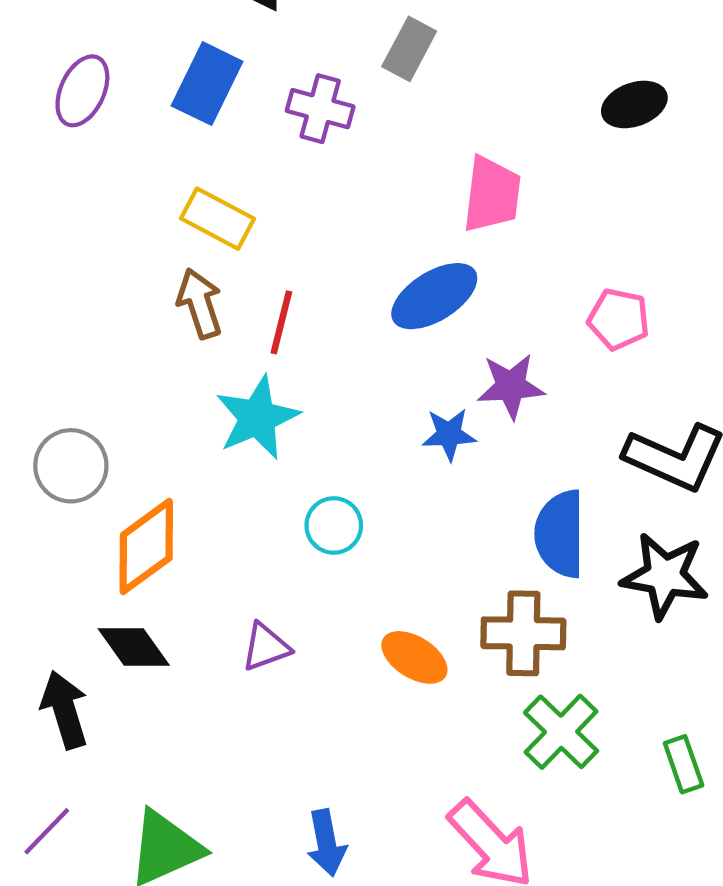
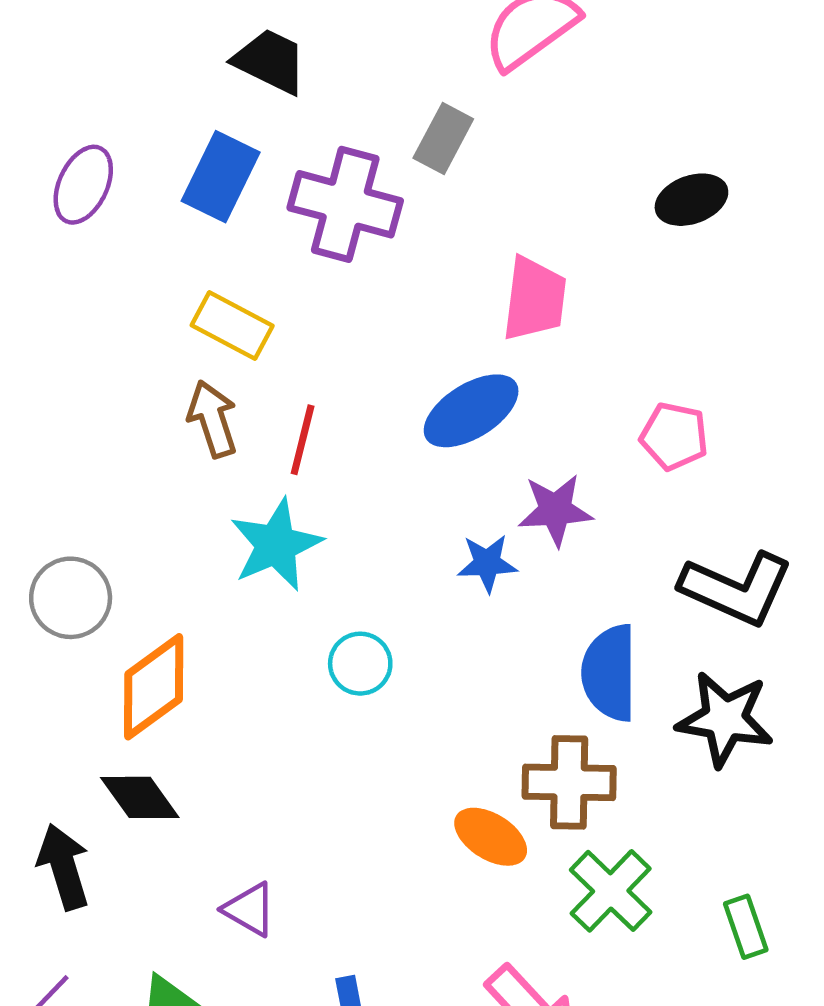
purple cross: (320, 109) -> (345, 204), size x1.5
purple triangle: (266, 647) -> (249, 909), moved, turned 50
orange ellipse: (414, 657) -> (491, 837), moved

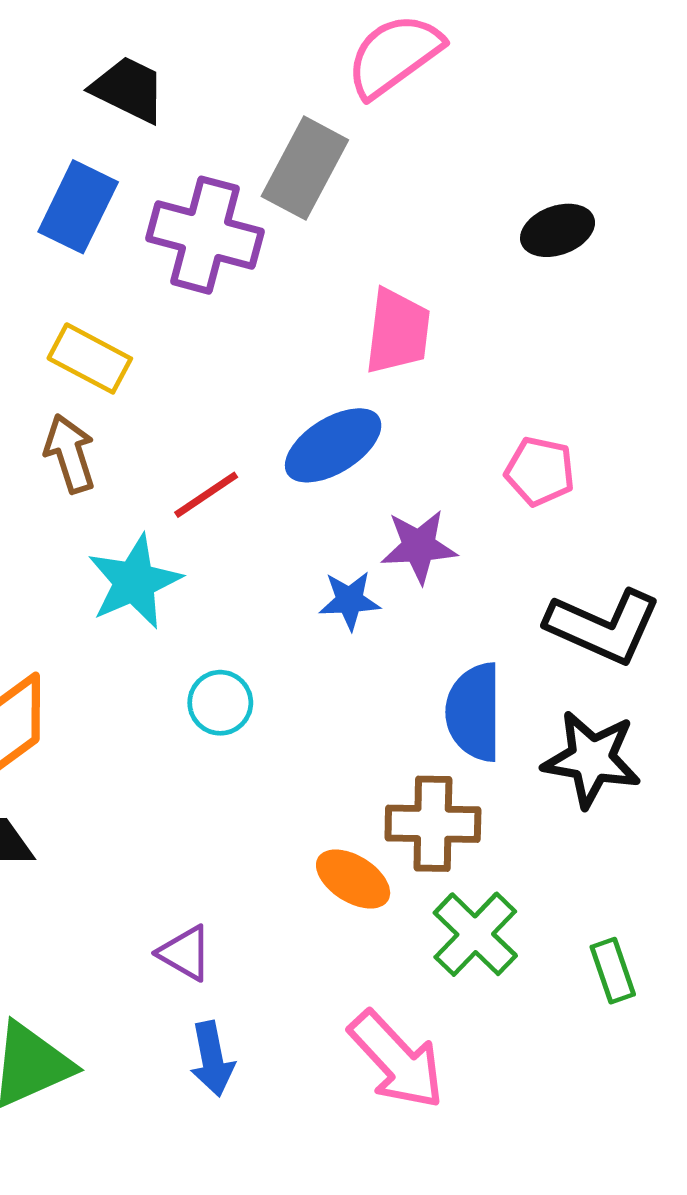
gray rectangle: (443, 138) -> (305, 168), size x1.4
red line: (303, 440) -> (206, 495), moved, turned 42
purple triangle: (249, 909) -> (185, 953), moved

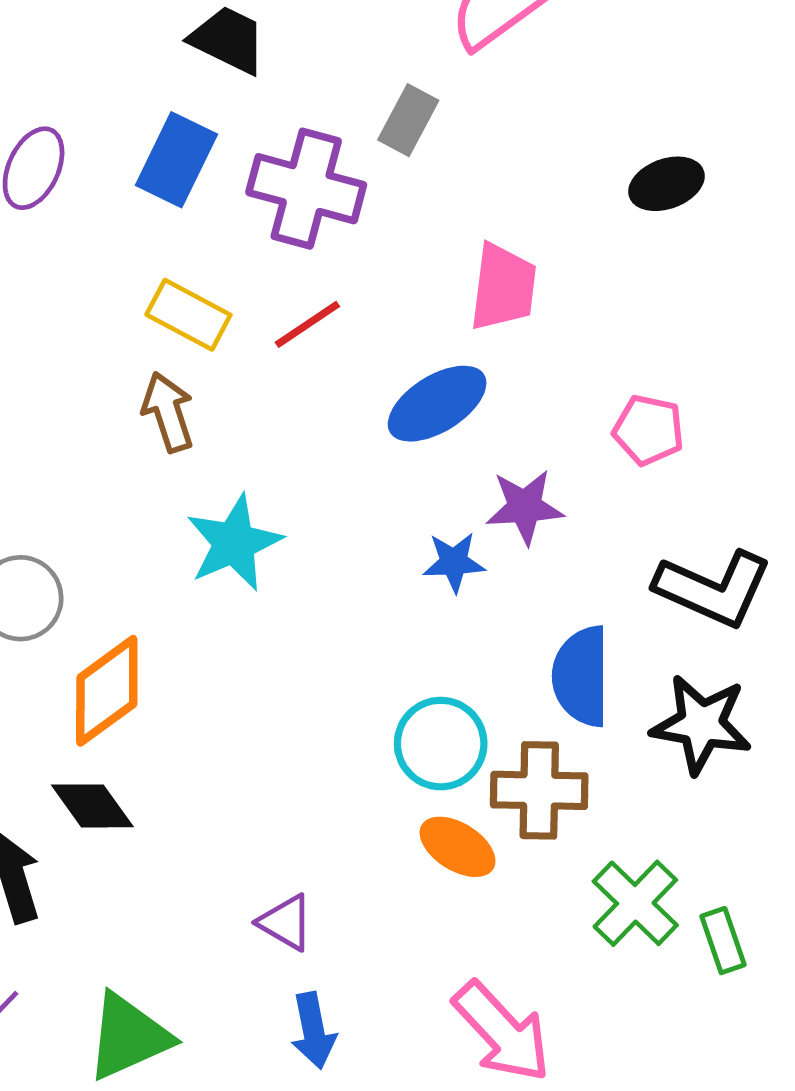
gray rectangle: (305, 168) -> (408, 120), size x0.7
red line: (206, 495) -> (307, 324), moved
cyan circle: (220, 703) -> (441, 744), moved, size x1.4
green cross: (475, 934) -> (635, 903), moved

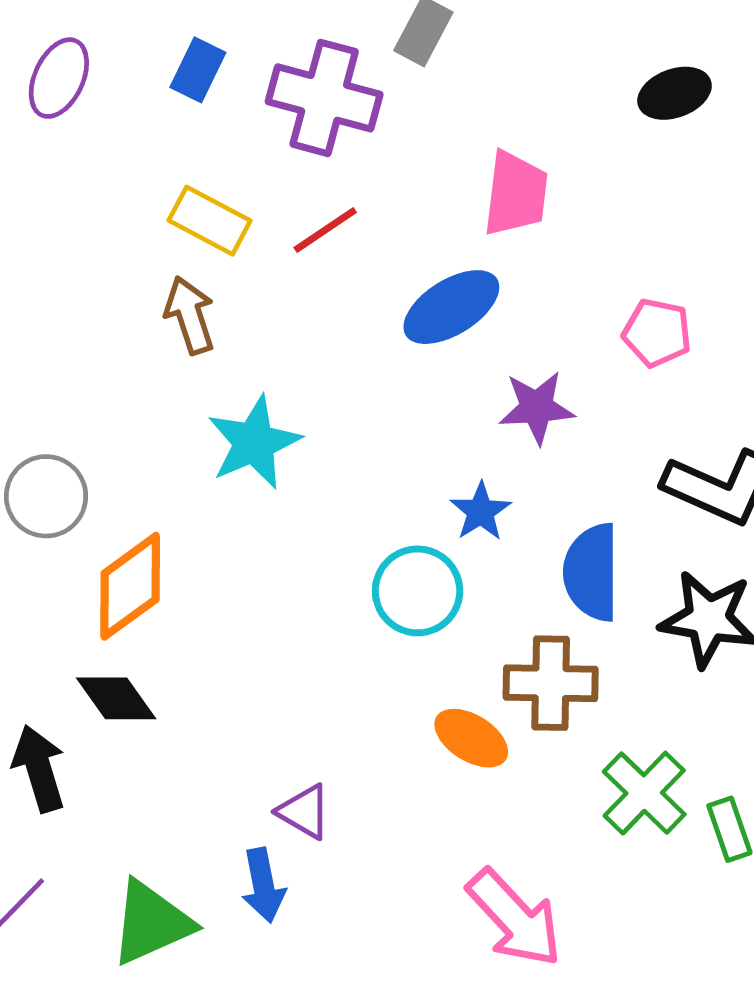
blue rectangle: (176, 160) -> (198, 70), size x0.7
blue star: (454, 562) -> (481, 511), moved, turned -30
cyan circle: (441, 744) -> (418, 591), moved
blue arrow: (313, 1031) -> (263, 885), moved

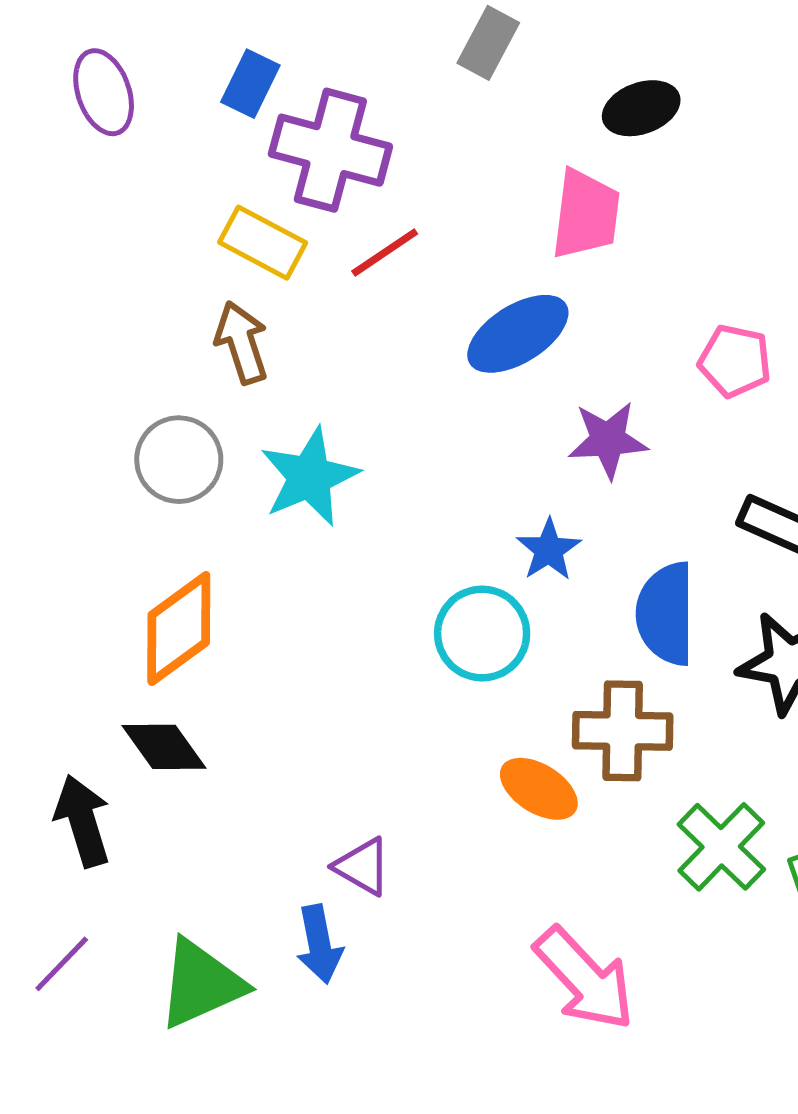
purple ellipse: (59, 78) -> (104, 92), turned -44
black ellipse: (675, 93) -> (641, 108), moved
purple cross: (324, 98) -> (330, 150), moved
gray circle: (46, 496) -> (179, 460), moved

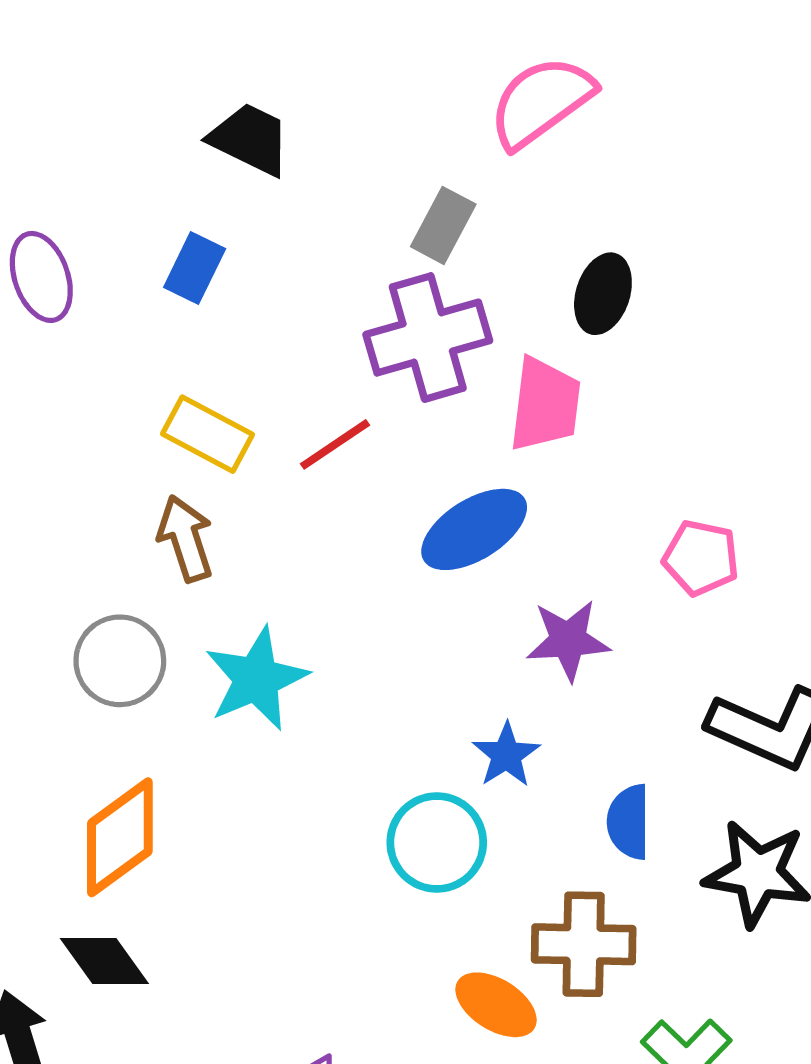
black ellipse: (641, 108) -> (603, 294), turned -52
purple cross: (330, 150) -> (428, 338), moved, turned -31
blue semicircle: (666, 614) -> (629, 822), size x0.7

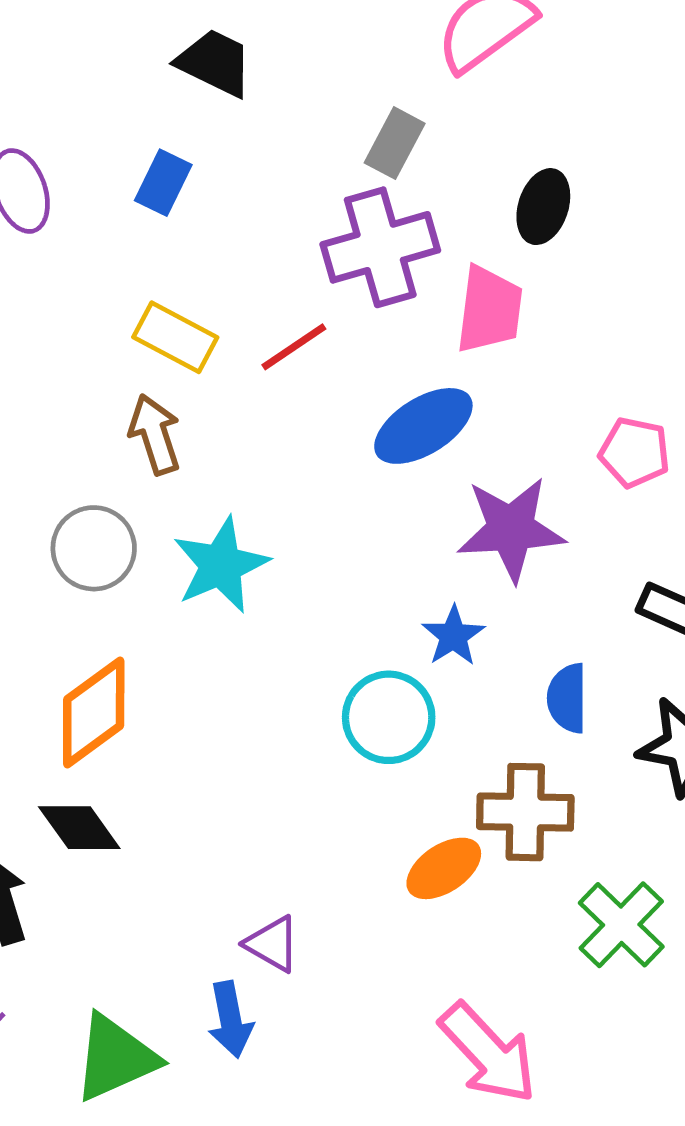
purple star: (568, 640) -> (511, 529), size x1.4
orange ellipse: (496, 1005) -> (444, 868), turned -66

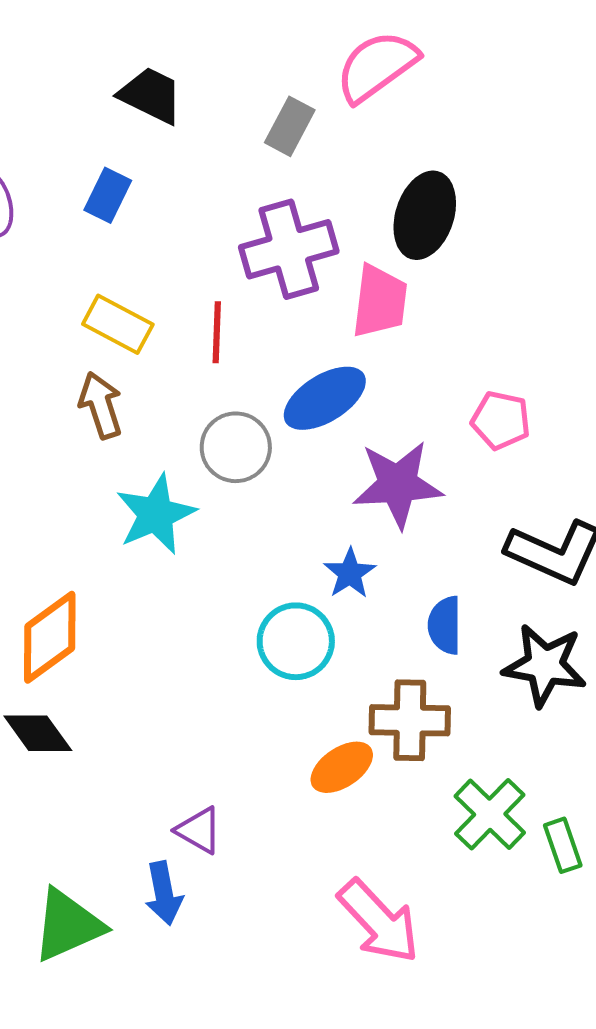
gray rectangle: (395, 143) -> (290, 126), moved
black ellipse: (543, 207) -> (425, 215), size x1.4
red line: (294, 347) -> (217, 332), turned -54
gray circle: (94, 548) -> (236, 447), moved

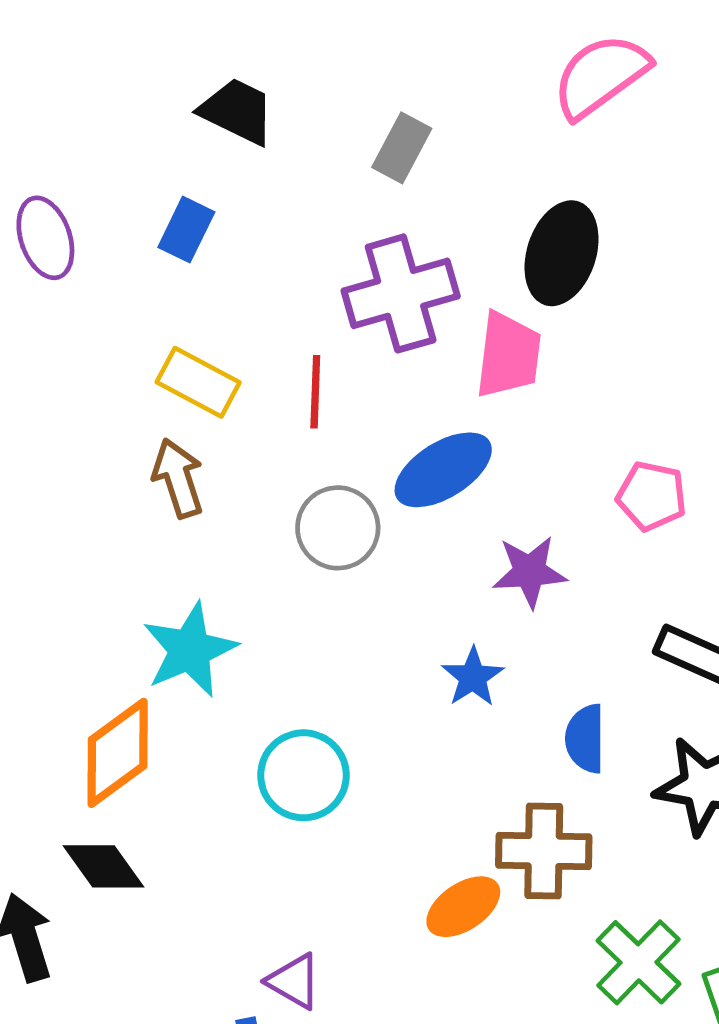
pink semicircle: (377, 66) -> (601, 76), moved
purple star: (398, 484) -> (530, 572), size x0.7
cyan star: (156, 514) -> (190, 650), moved
cyan circle: (296, 641) -> (303, 775), moved

